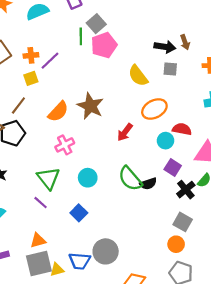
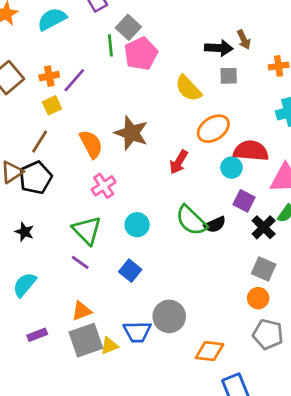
orange semicircle: (58, 112) -> (91, 144), turned -65
red semicircle: (182, 129) -> (251, 151), size x1.4

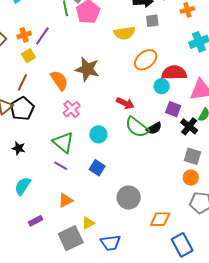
yellow semicircle: (188, 88) -> (125, 33), turned -50
red arrow: (179, 162) -> (125, 103), moved, turned -90
blue trapezoid: (137, 332) -> (110, 243), moved
gray square: (86, 340) -> (71, 238), moved

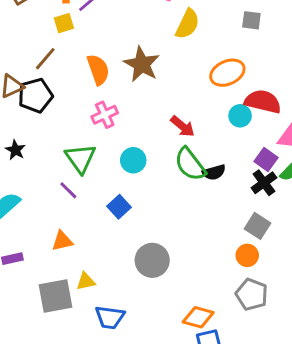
yellow semicircle: (125, 33) -> (187, 24), moved, turned -70
purple square: (173, 109) -> (266, 159), moved
orange diamond: (160, 219) -> (198, 317), moved

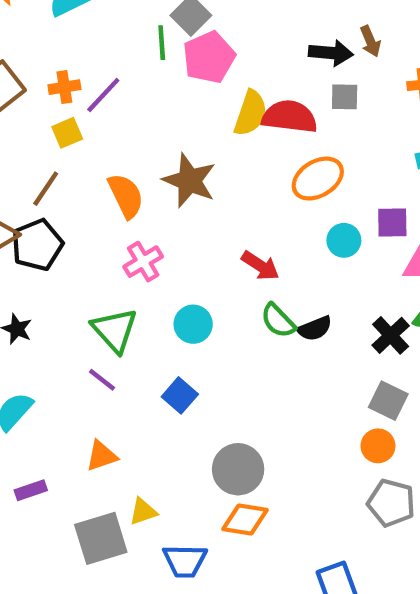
red semicircle: (263, 102) -> (289, 117), moved
purple square: (266, 159) -> (392, 222), moved, turned -30
green semicircle: (190, 164) -> (278, 321), size x0.7
orange diamond: (198, 317) -> (245, 519), moved

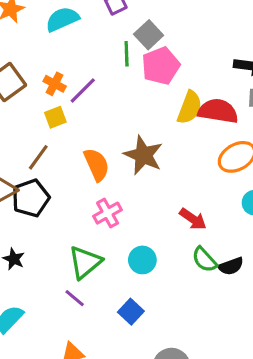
orange cross: (64, 87) -> (55, 84), turned 35
green triangle: (115, 330) -> (85, 262), turned 30

